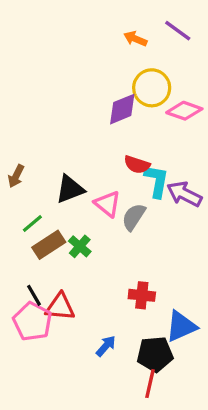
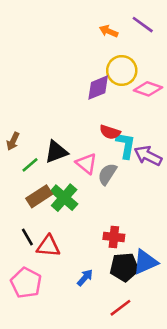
green line: (32, 223) -> (30, 165), moved
green cross: (80, 246) -> (64, 198), size x1.5
pink pentagon: (32, 321) -> (26, 283), moved
black pentagon: (155, 354) -> (124, 267), moved
red line: (150, 384) -> (120, 308), turned 40

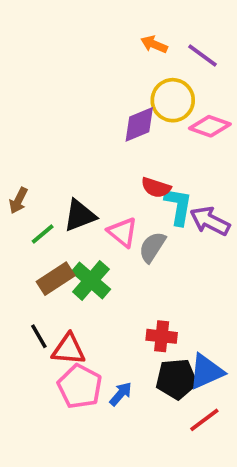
purple line: (143, 25) -> (202, 56), moved
pink pentagon: (26, 283) -> (80, 386), moved
red line: (120, 308) -> (204, 420), moved

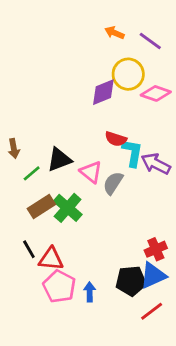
brown arrow: (18, 201) -> (14, 149), turned -36
red cross: (162, 336) -> (156, 249), moved, turned -30
blue arrow: (121, 394) -> (90, 292), turned -42

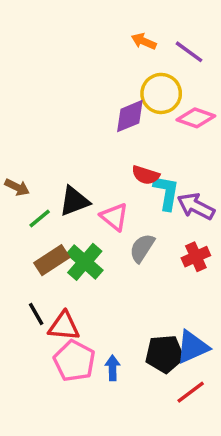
brown arrow: (14, 149) -> (17, 187), turned -54
gray semicircle: (113, 183) -> (142, 248), moved
red cross: (156, 249) -> (196, 257), moved

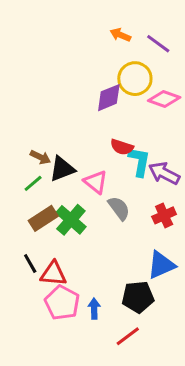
brown arrow: (17, 187) -> (40, 157), moved
gray semicircle: (142, 248) -> (119, 208), turned 110
blue triangle: (192, 347) -> (161, 265), moved
red line: (191, 392) -> (128, 336), moved

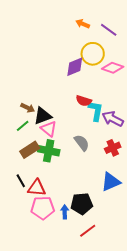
pink triangle: (96, 182) -> (49, 129), moved
green cross: (71, 220) -> (49, 151), turned -30
black pentagon: (138, 297) -> (82, 204), moved
pink pentagon: (62, 303) -> (43, 208), turned -30

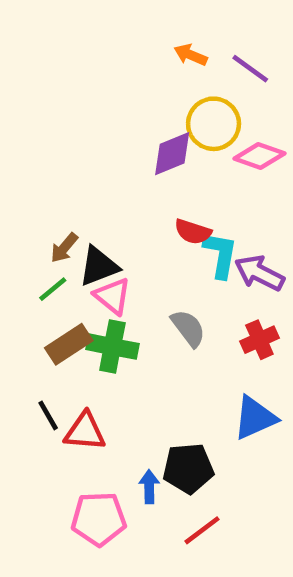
brown arrow: (28, 108) -> (64, 248), turned 104
pink pentagon: (43, 208) -> (99, 519), moved

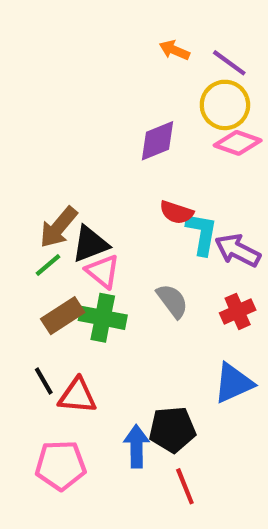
yellow circle: (214, 124) -> (225, 105), moved
brown arrow: (64, 248) -> (59, 227), size x1.5
blue arrow: (149, 487) -> (136, 446), size x1.4
pink pentagon: (99, 519) -> (61, 465), moved
red line: (202, 530) -> (185, 486), turned -75

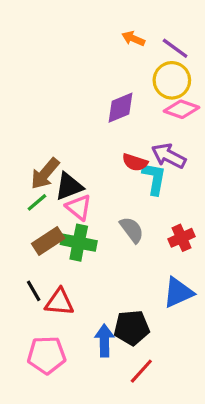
purple arrow: (238, 250) -> (169, 156), moved
red line: (185, 486) -> (141, 371), turned 64

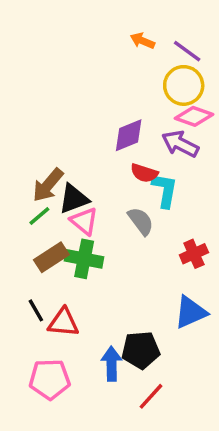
purple diamond: (120, 108) -> (129, 135), moved
purple arrow: (169, 156) -> (180, 144), moved
gray semicircle: (132, 230) -> (141, 221), moved

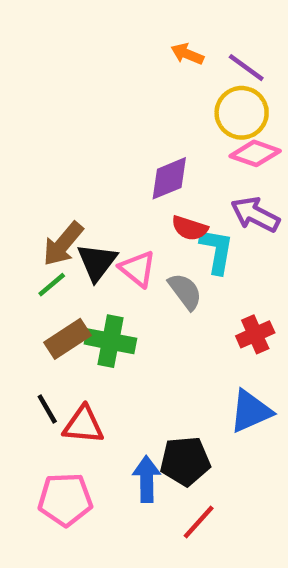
purple arrow: (180, 144) -> (255, 215), moved
black triangle: (74, 199) -> (97, 262), turned -32
pink triangle: (84, 221) -> (138, 269), moved

